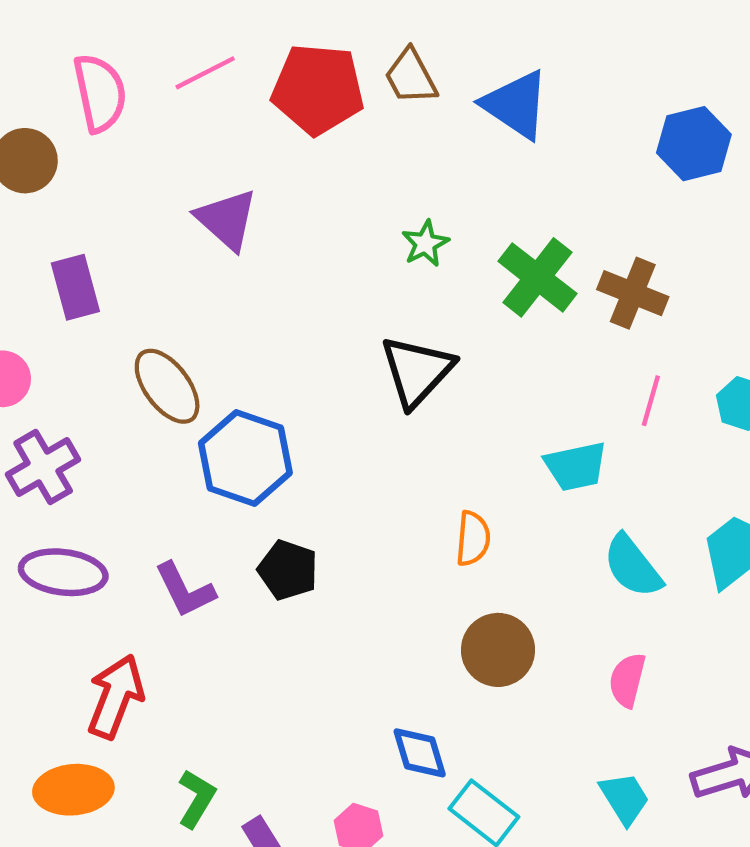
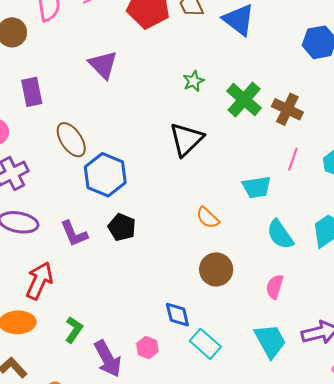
orange semicircle: (473, 539) -> (208, 218), turned 125
cyan trapezoid: (625, 798) -> (270, 341), size x1.4

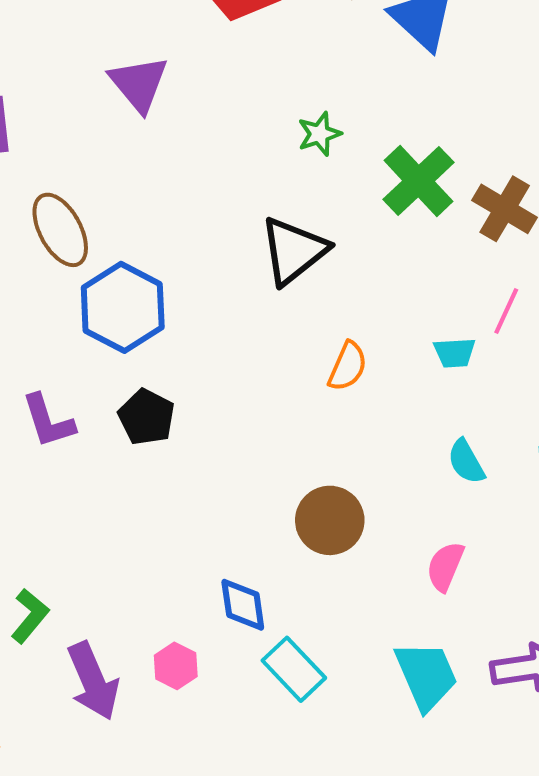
cyan trapezoid: (257, 187) -> (455, 353), moved, size x0.7
orange semicircle: (208, 218) -> (348, 366), moved, turned -115
cyan semicircle: (280, 235) -> (466, 462), size x0.7

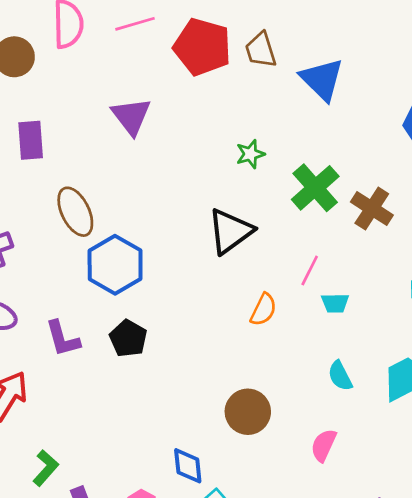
pink line: (506, 311) -> (310, 271), moved

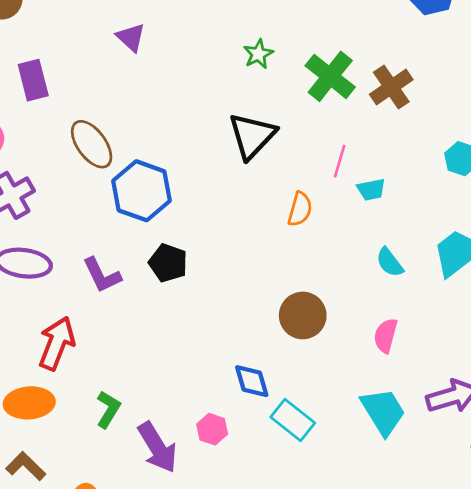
purple triangle: (131, 116) -> (131, 37), size x0.7
brown cross: (372, 208) -> (391, 87), turned 33

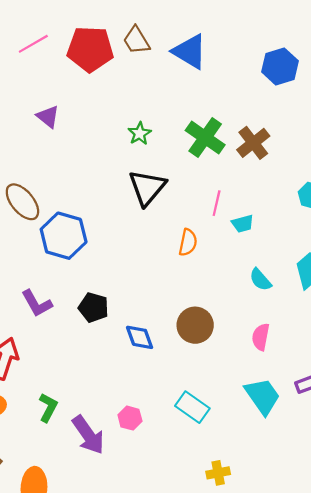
green star: (258, 54) -> (140, 134), moved
black pentagon: (168, 263) -> (94, 307), moved
blue diamond: (252, 381) -> (140, 337), moved

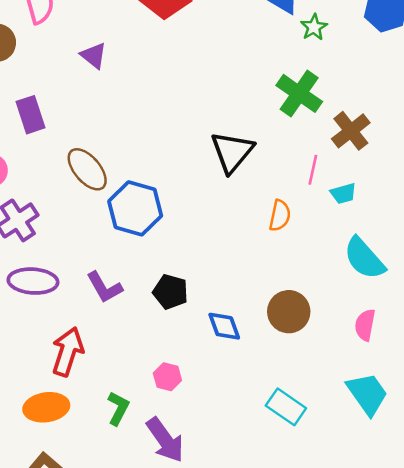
purple triangle: (48, 117) -> (94, 56), moved
green star: (140, 134) -> (314, 27), moved
brown cross: (253, 143) -> (351, 131), moved
cyan semicircle: (260, 280) -> (364, 258), size x1.6
pink hexagon: (130, 418) -> (167, 377), moved

